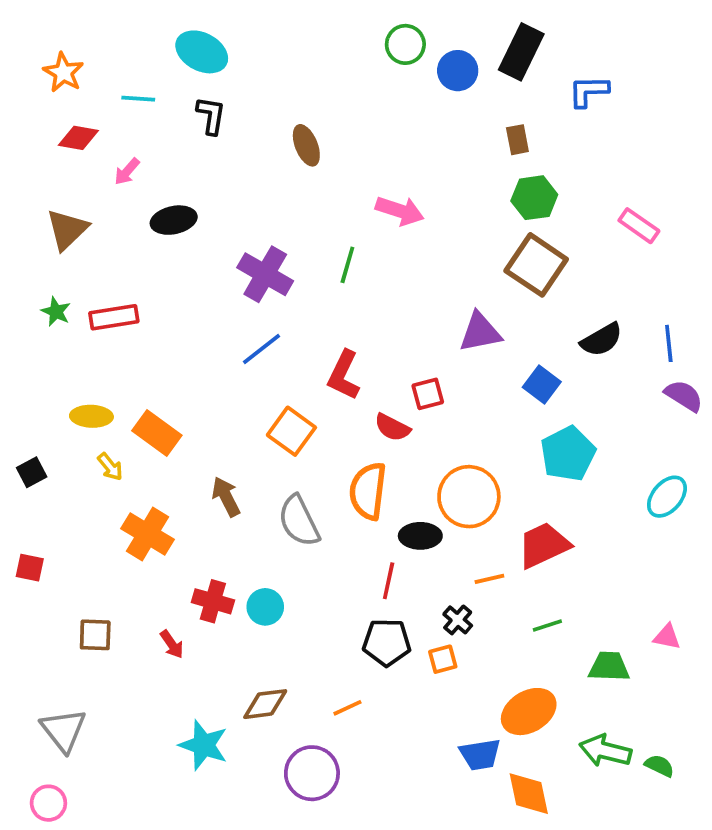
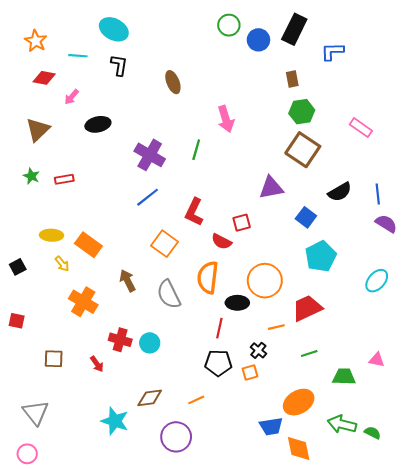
pink arrow: (400, 211) -> (226, 119), turned 55
red rectangle: (114, 317) -> (64, 179), size x0.7

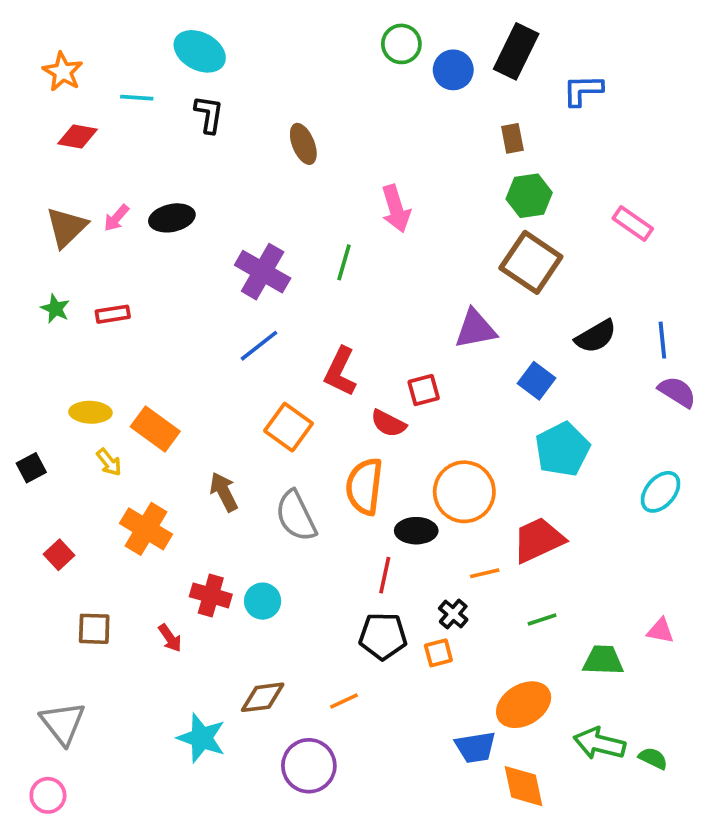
pink arrow: (72, 97) -> (116, 218), moved
red square: (17, 321) -> (59, 555), moved, turned 35

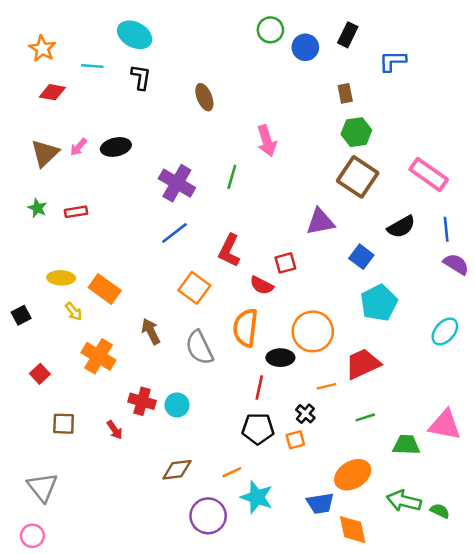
black rectangle: (516, 51) -> (348, 35), size x0.7
pink rectangle: (633, 223) -> (429, 174), moved, size x1.4
pink triangle: (660, 631) -> (445, 425), size x1.8
cyan star: (202, 738) -> (257, 497), moved

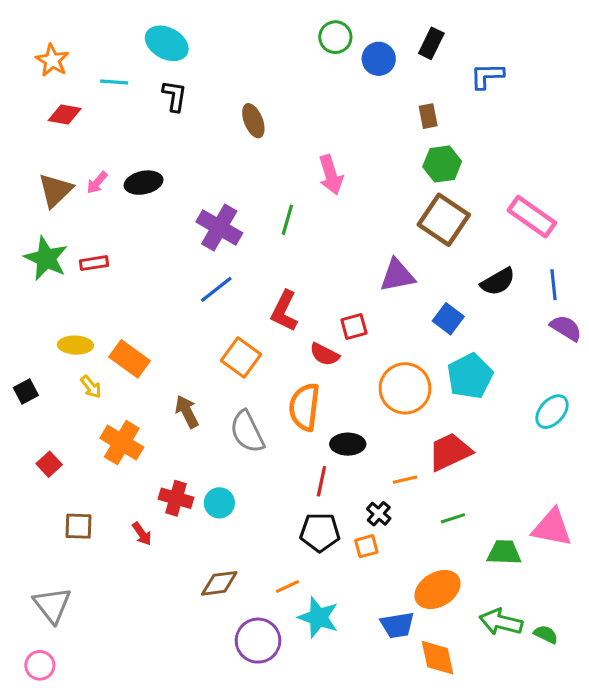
green star: (37, 208) -> (46, 258), size x1.8
orange circle: (313, 331) -> (405, 388), moved

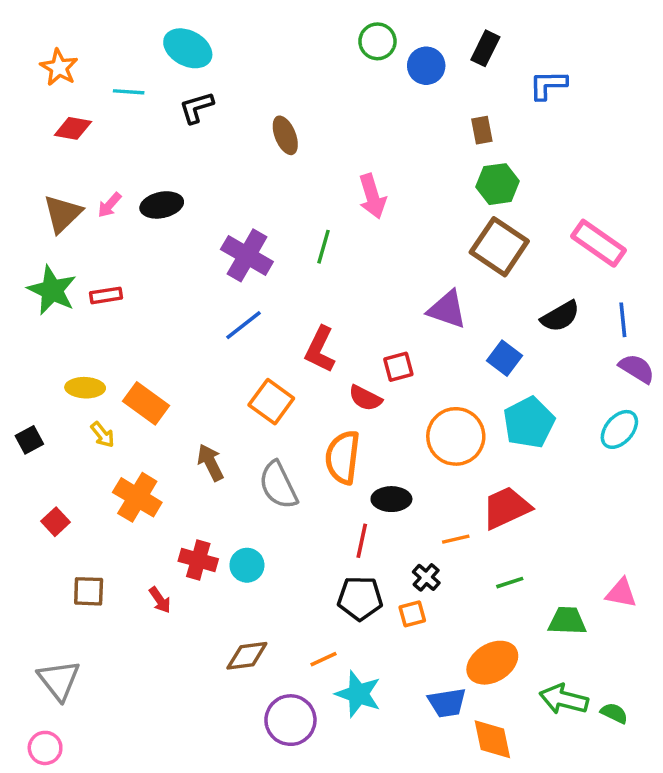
black L-shape: (174, 96) -> (196, 107), turned -116
purple triangle: (397, 275) -> (447, 309), turned 30
cyan ellipse: (552, 412) -> (619, 429), moved
pink triangle: (552, 528) -> (621, 593), size x0.7

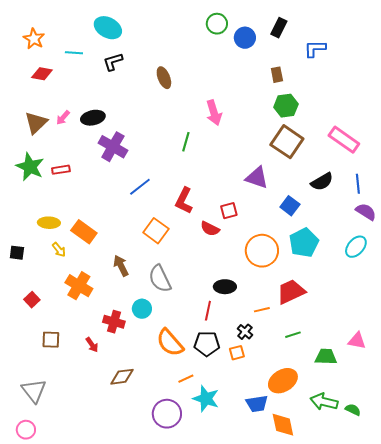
purple cross: (247, 255) -> (113, 147), moved
black square: (29, 440) -> (17, 253), turned 35
orange semicircle: (343, 457) -> (170, 343), moved, turned -48
cyan circle: (247, 565) -> (142, 309), moved
brown diamond: (247, 656) -> (122, 377), moved

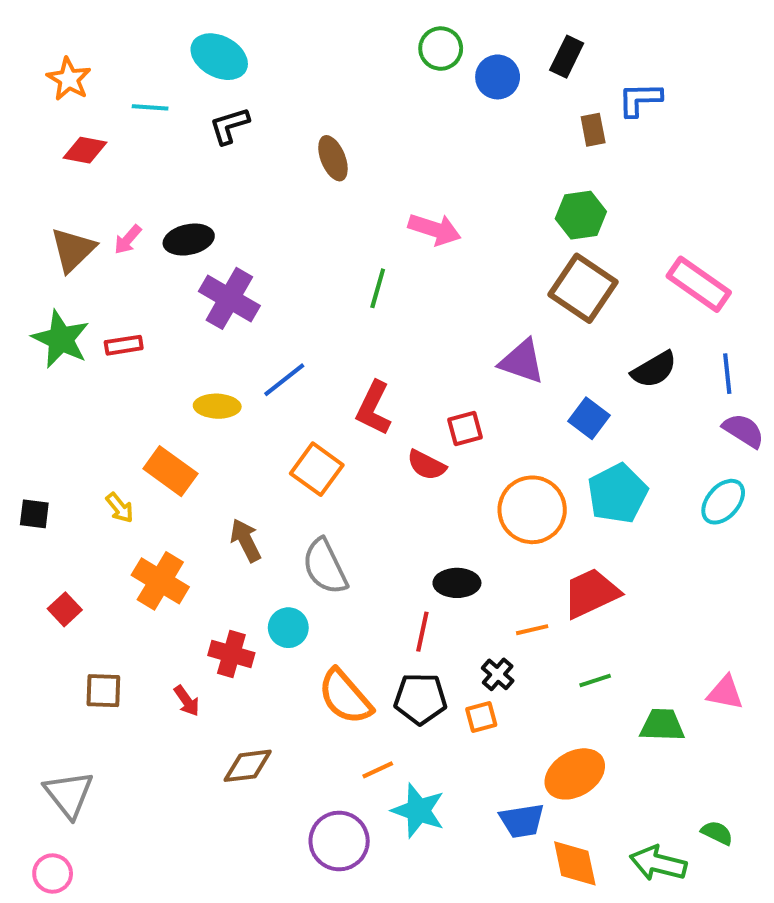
brown rectangle: (277, 75) -> (593, 130), moved
pink arrow: (214, 113) -> (435, 229), turned -55
yellow ellipse: (49, 223) -> (217, 406), moved
green arrow: (324, 402) -> (658, 863), moved

